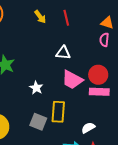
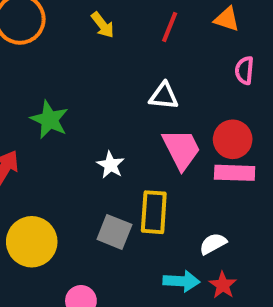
yellow arrow: (40, 17) -> (103, 25), moved
red line: (66, 18) -> (170, 27), turned 35
orange triangle: (107, 23) -> (227, 19), moved
pink trapezoid: (72, 80) -> (181, 149), turned -145

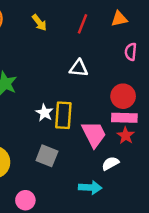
orange triangle: (227, 19) -> (119, 19), turned -30
pink trapezoid: (181, 149) -> (94, 134), moved
yellow rectangle: (154, 212) -> (63, 115), moved
red star: (223, 285) -> (126, 136), moved

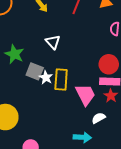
white triangle: (79, 68) -> (53, 42), moved, turned 42
gray square: (47, 156) -> (35, 71), moved

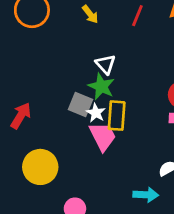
green star: (14, 54) -> (101, 86), moved
pink trapezoid: (85, 95) -> (103, 136), moved

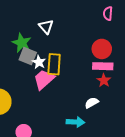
green star: (101, 86) -> (22, 43), moved
pink trapezoid: (103, 136) -> (44, 79), turned -105

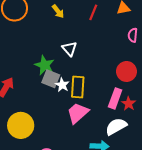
pink rectangle: (103, 66) -> (115, 98), moved, turned -72
pink trapezoid: (44, 79) -> (78, 113), moved
white semicircle: (92, 103) -> (116, 126), size x1.5

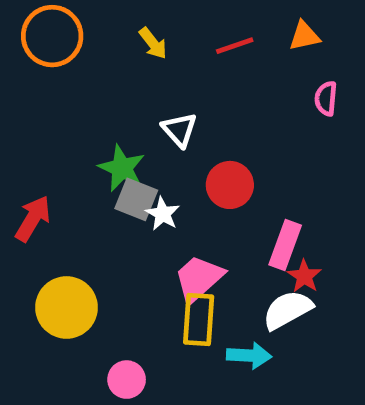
red line: (93, 12) -> (235, 46), turned 49
red circle: (126, 71) -> (230, 185), moved
yellow rectangle: (78, 87) -> (199, 319), moved
red star: (129, 104) -> (304, 276), moved

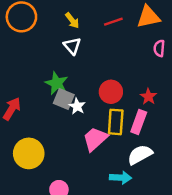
orange triangle: (304, 36) -> (148, 17), size x1.5
white triangle: (179, 130) -> (72, 46), moved
red star: (304, 276) -> (148, 97), moved
yellow rectangle: (199, 319) -> (116, 122), moved

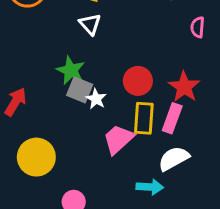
red star: (148, 97) -> (184, 87), size x1.5

